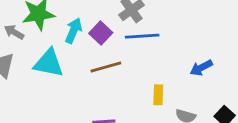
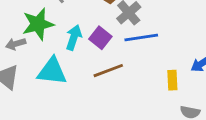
gray arrow: (14, 32) -> (16, 44), turned -42
yellow rectangle: (158, 95) -> (172, 80), moved

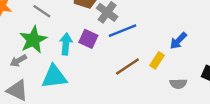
brown line: (108, 71) -> (127, 67), moved
yellow rectangle: (172, 80) -> (157, 60), turned 49

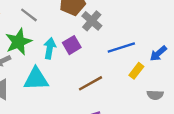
blue line: (123, 31) -> (121, 48), moved
purple square: (88, 39) -> (72, 45), turned 30
brown line: (127, 67) -> (91, 83), moved

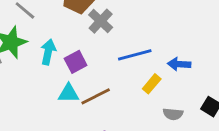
purple square: (72, 45) -> (76, 62), moved
blue arrow: (158, 53) -> (179, 64), turned 42
cyan triangle: (36, 79) -> (69, 93), moved, size x0.7

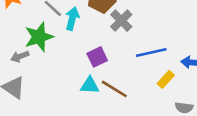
cyan arrow: (48, 52) -> (72, 19), moved
brown line: (96, 96) -> (114, 89), turned 56

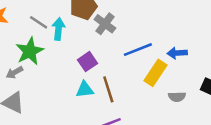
yellow rectangle: (166, 79) -> (156, 73), size x1.5
brown line: (114, 89) -> (108, 89), turned 50

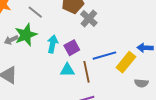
cyan arrow: (58, 29) -> (53, 44), moved
blue line: (138, 50) -> (104, 56), moved
gray arrow: (14, 72) -> (11, 40), moved

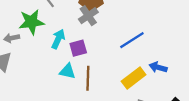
gray cross: (89, 19) -> (88, 16), moved
gray arrow: (11, 40) -> (12, 38), moved
blue line: (104, 56) -> (132, 40), moved, turned -30

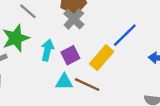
brown line: (88, 78) -> (87, 85), turned -55
yellow rectangle: (134, 78) -> (102, 58), moved

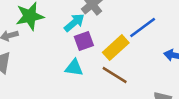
cyan arrow: (47, 50) -> (74, 23), moved, turned 30
brown line: (87, 85) -> (115, 75), moved

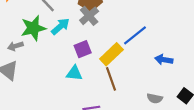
cyan arrow: (74, 23) -> (60, 26), moved
brown line: (115, 75) -> (111, 79), turned 40

